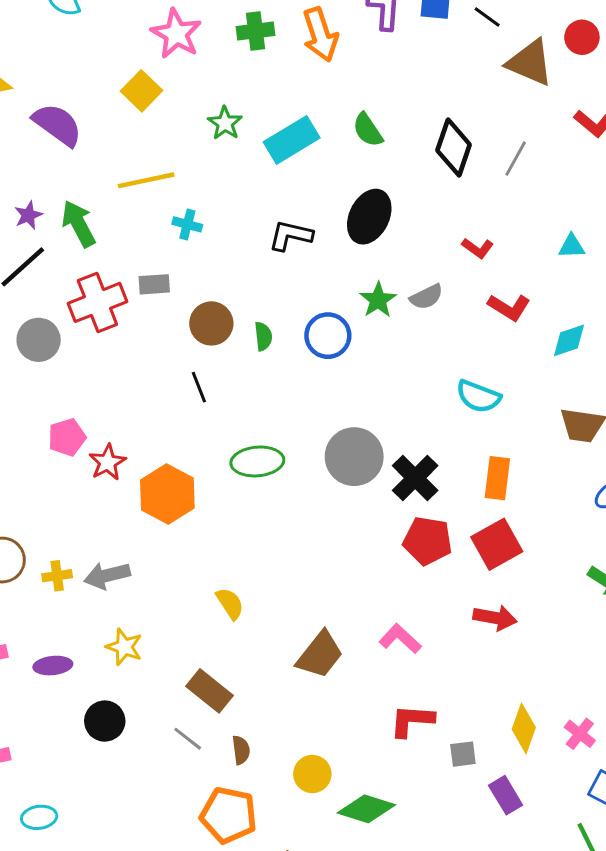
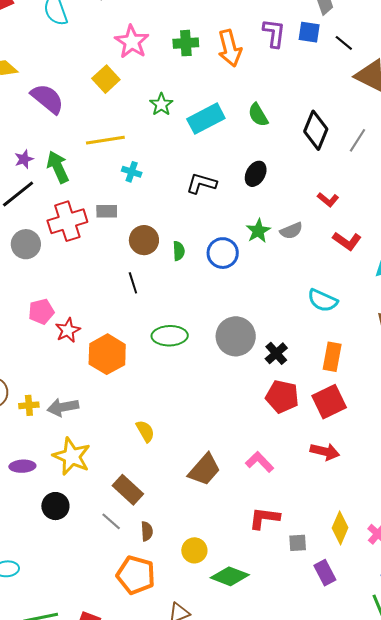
black ellipse: (369, 217) -> (256, 174), size x0.7
black cross: (415, 478) -> (276, 353), size x0.7
yellow star: (124, 647) -> (72, 456), size x1.5

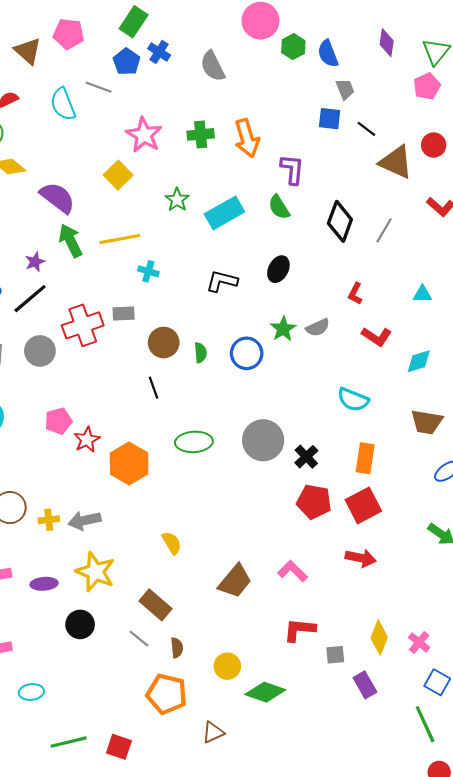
purple L-shape: (274, 33) -> (292, 169), moved
green arrow: (58, 167) -> (70, 241), moved
red L-shape: (328, 200) -> (355, 294), turned 80

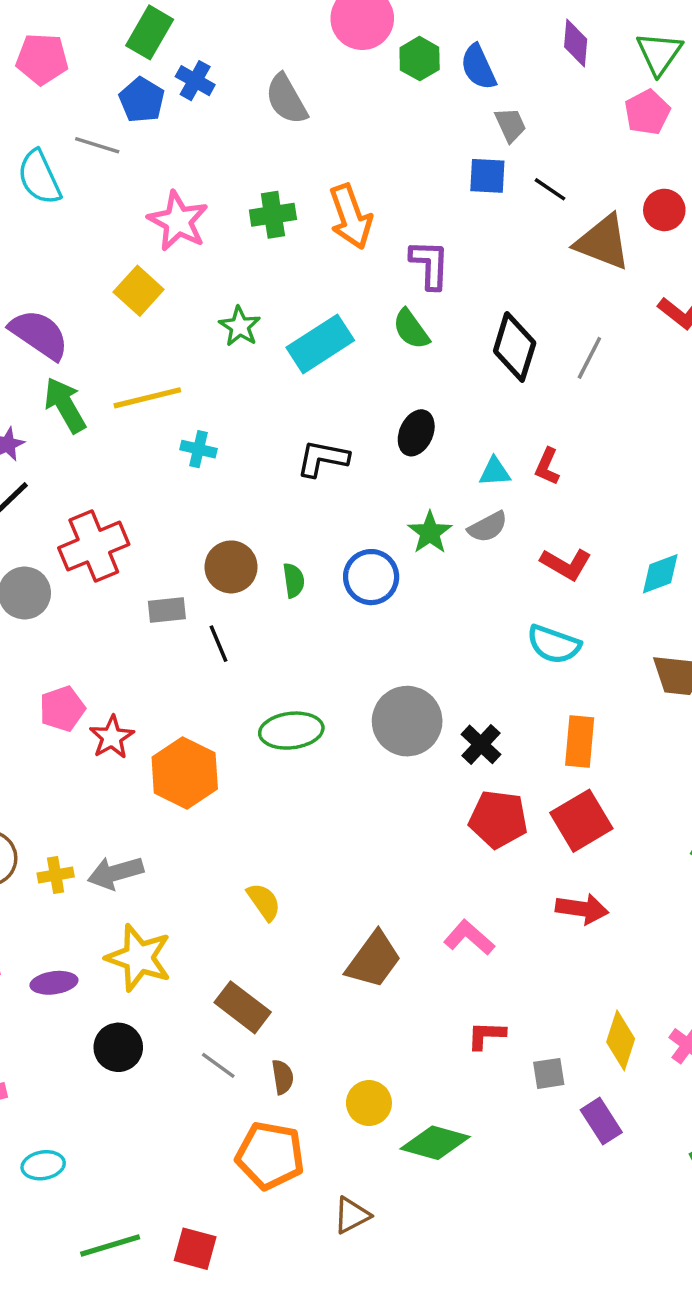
cyan triangle: (422, 294) -> (495, 472), moved
gray rectangle: (124, 313) -> (167, 610), moved
red L-shape: (377, 336) -> (566, 564), moved
red L-shape: (299, 630) -> (486, 1035), size x0.7

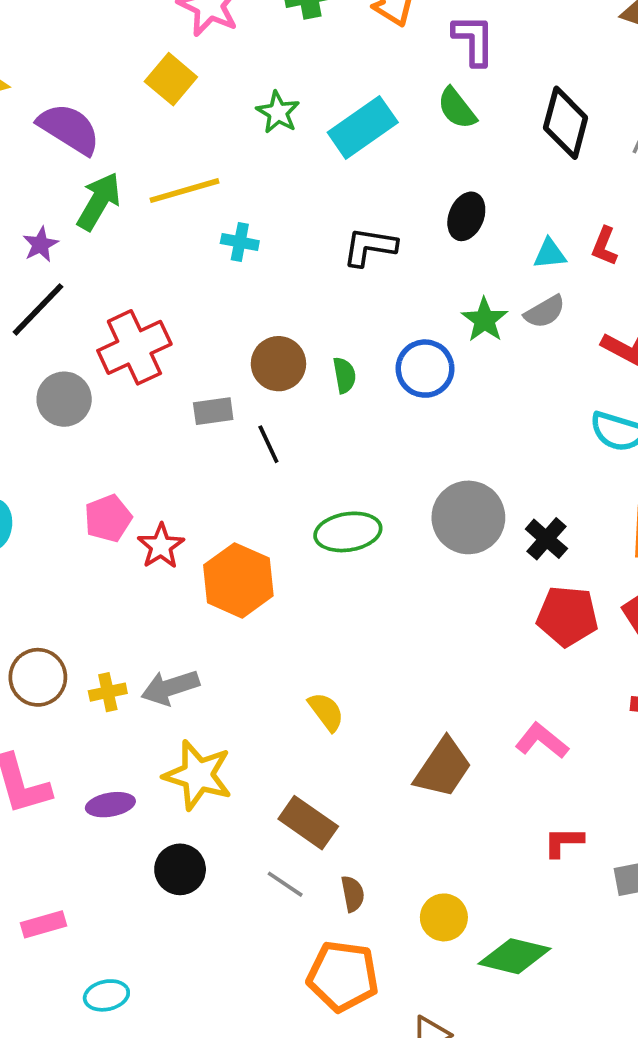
green arrow: (65, 405) -> (99, 201), turned 62

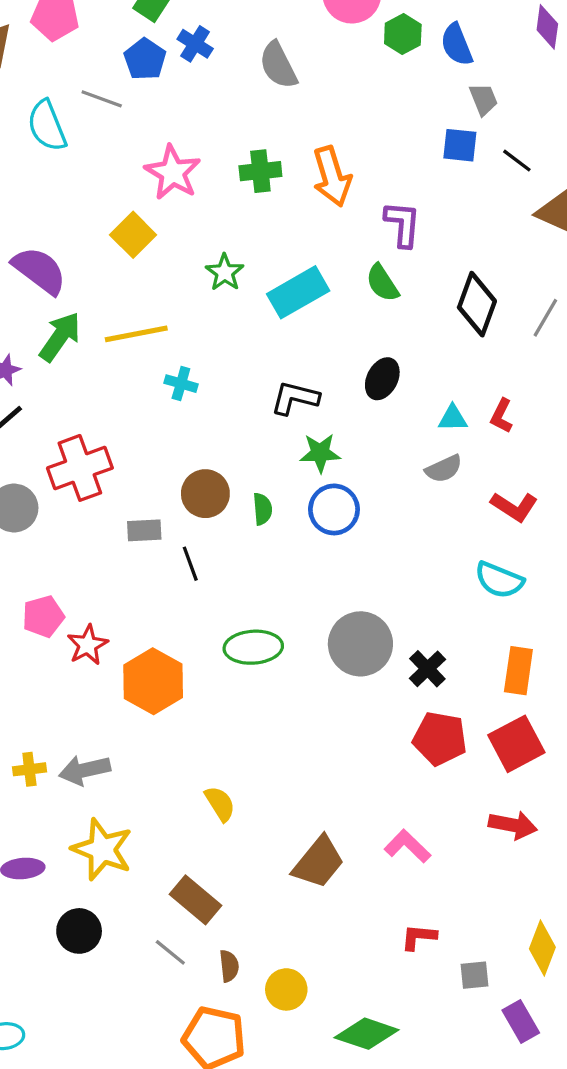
green star: (485, 320) -> (320, 453), moved, turned 30
yellow circle: (444, 917) -> (286, 989), moved

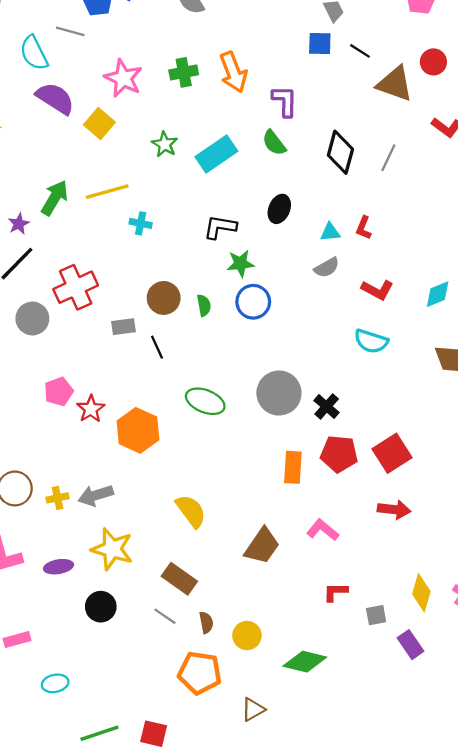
purple semicircle: (39, 270) -> (55, 98), moved
green ellipse: (253, 647) -> (205, 401), turned 30
orange rectangle: (518, 671) -> (293, 467), moved
yellow semicircle: (220, 804) -> (191, 511), size x1.4

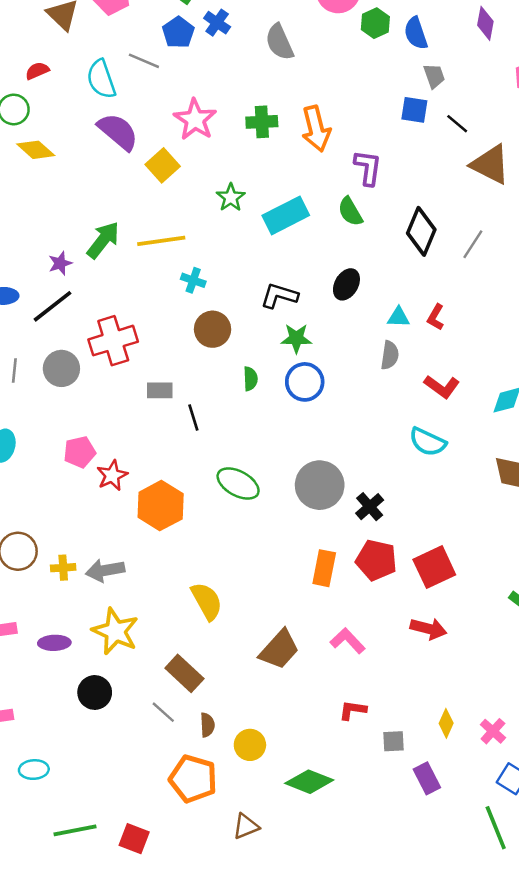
gray semicircle: (327, 268) -> (390, 355), turned -60
brown circle: (164, 298) -> (213, 329), moved
yellow diamond: (421, 593) -> (446, 723), size x0.7

